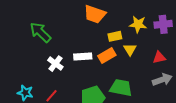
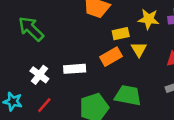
white rectangle: (83, 56) -> (75, 69), moved
white cross: (55, 64) -> (39, 75), moved

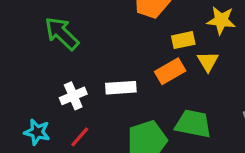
white cross: (39, 75) -> (73, 96), turned 30

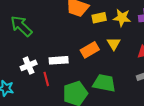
yellow rectangle: (183, 40) -> (99, 18), moved
red line: (80, 137) -> (46, 79), moved, turned -56

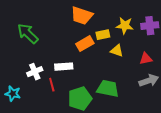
yellow rectangle: (99, 18) -> (103, 35), moved
yellow triangle: (114, 44) -> (117, 51), turned -40
orange rectangle: (90, 50) -> (85, 44), moved

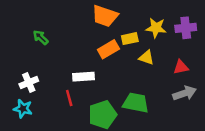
green arrow: (28, 34) -> (41, 37), size x0.6
white cross: (35, 72) -> (29, 83), moved

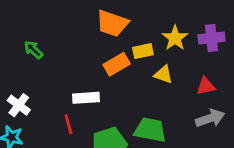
yellow star: (156, 28) -> (175, 38), turned 30
white cross: (29, 83) -> (19, 105), turned -30

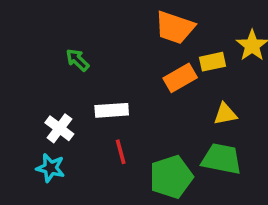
yellow triangle: (163, 74) -> (225, 114), moved, turned -30
white rectangle: (86, 98) -> (112, 110), moved

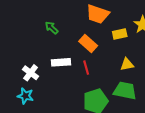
green arrow: (77, 60) -> (52, 28), moved
orange rectangle: (180, 78) -> (88, 43), moved, turned 72
red line: (121, 152) -> (86, 68), moved

